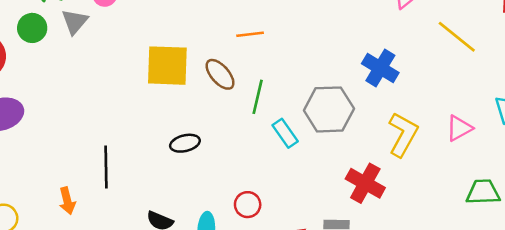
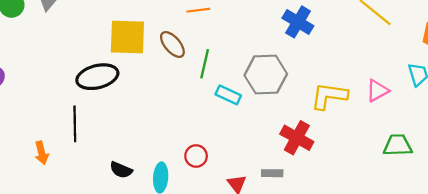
blue cross: (380, 68) -> (298, 22), moved
cyan rectangle: (285, 133) -> (228, 95), turned -30
yellow L-shape: (403, 134) -> (329, 96), turned -111
black ellipse: (185, 143) -> (97, 77), moved, size x1.6

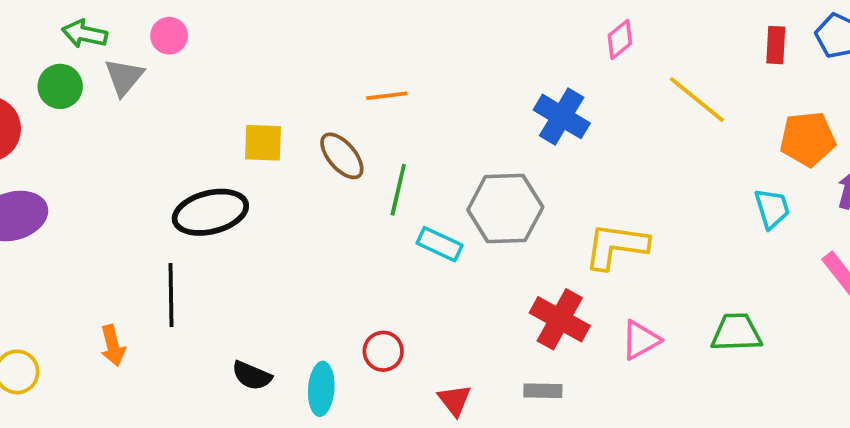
yellow square: (127, 37) -> (263, 143), size x0.6
pink triangle: (377, 91) -> (641, 340), moved
gray rectangle: (272, 173) -> (543, 391), moved

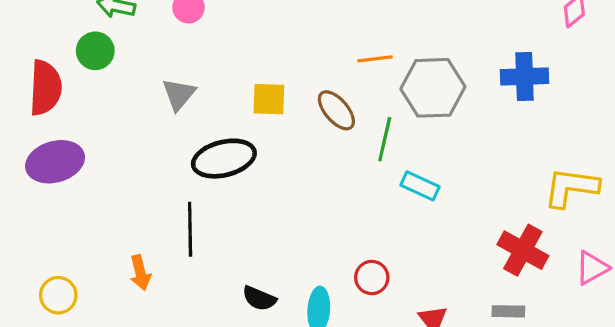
gray triangle: (124, 77) -> (179, 94), moved
blue cross: (562, 116) -> (525, 77), turned -33
gray hexagon: (505, 208) -> (433, 88), moved

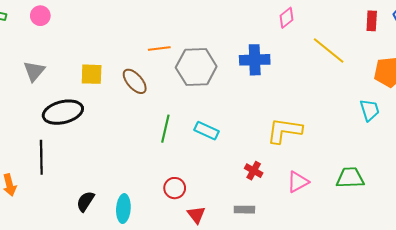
green line: (385, 139) -> (165, 129), moved
cyan rectangle: (420, 186) -> (206, 131), moved
red cross: (523, 250) -> (254, 171), size x0.6
red circle: (372, 278) -> (175, 188), moved
black semicircle: (259, 298) -> (85, 201), turned 100

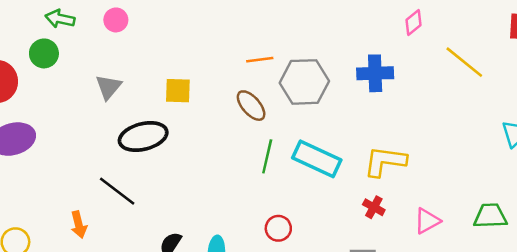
brown ellipse: (135, 81) -> (251, 106), moved
cyan rectangle: (206, 131) -> (317, 159), size x1.6
yellow L-shape: (284, 131) -> (385, 161), moved
black line: (41, 157) -> (117, 191), turned -52

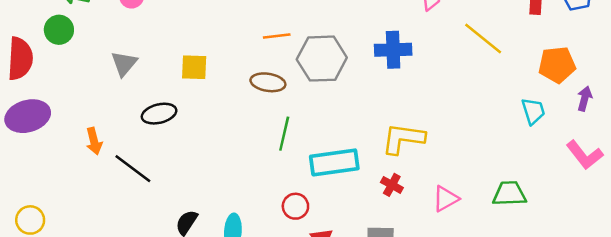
brown ellipse: (251, 106) -> (268, 82), turned -40
black ellipse: (143, 137) -> (159, 114), size x0.7
cyan rectangle: (317, 159) -> (334, 162), moved, turned -33
orange arrow: (79, 225) -> (94, 141), moved

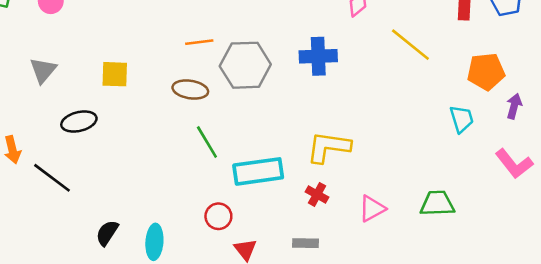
green line: (284, 134) -> (207, 142), turned -44

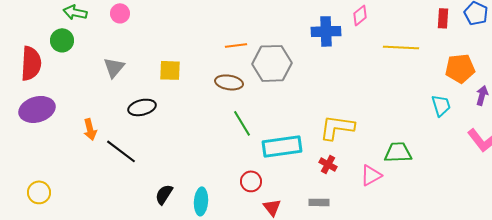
yellow line: (410, 45) -> (401, 47), turned -36
blue cross: (318, 56) -> (326, 31), moved
green trapezoid: (437, 203) -> (398, 152), moved

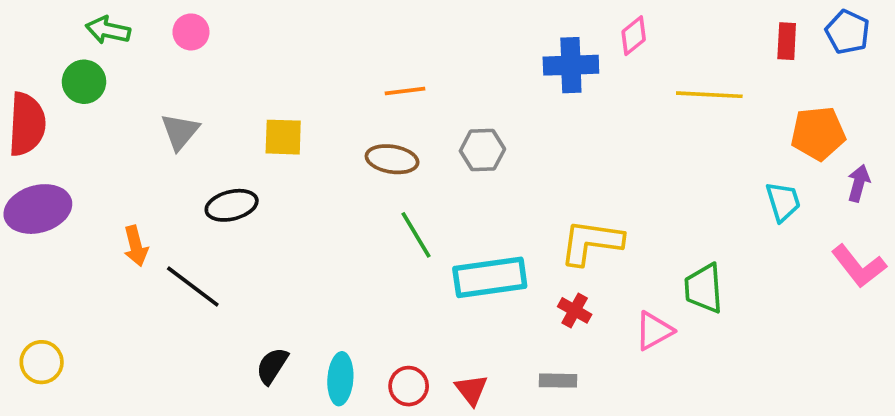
gray hexagon: (272, 63) -> (482, 150), moved, size x0.6
green trapezoid: (398, 152) -> (704, 288), turned -92
red circle: (251, 181) -> (409, 386), moved

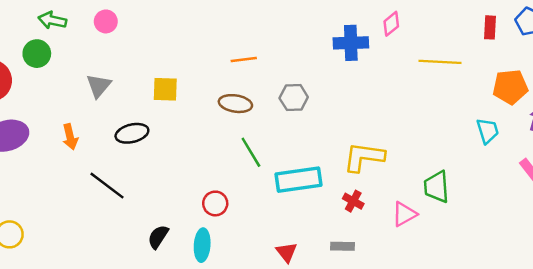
orange arrow: (136, 246) -> (70, 137), moved
red circle: (409, 386) -> (215, 203), moved

